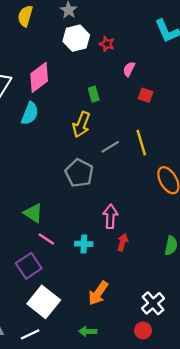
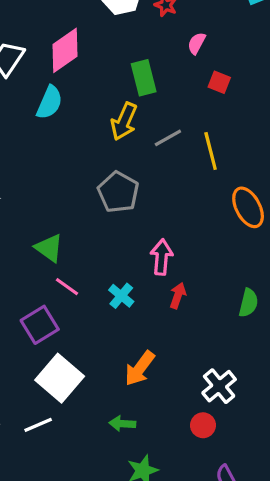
green rectangle: (94, 94) -> (144, 78), size x1.5
gray line: (110, 147) -> (168, 138), moved
cyan cross: (84, 244) -> (121, 296), turned 35

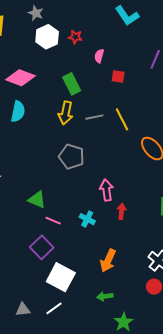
pink diamond: (65, 50) -> (20, 78), turned 68
gray line: (168, 138) -> (94, 117), turned 30

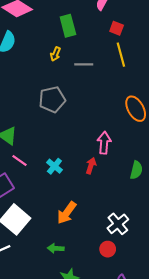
yellow arrow: (66, 113) -> (55, 54), size x0.6
yellow line: (122, 119) -> (121, 55), moved
gray pentagon: (72, 157) -> (52, 99), turned 30
pink arrow: (106, 190) -> (104, 143), moved

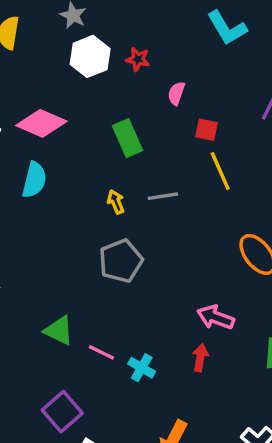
yellow arrow: (55, 54) -> (116, 202), moved, turned 144
pink arrow: (104, 143) -> (216, 317), turned -65
pink line: (20, 160) -> (101, 352), moved

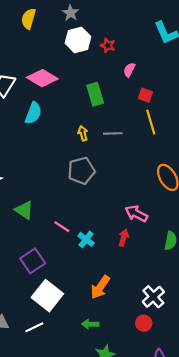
green triangle: (59, 331) -> (24, 210), moved

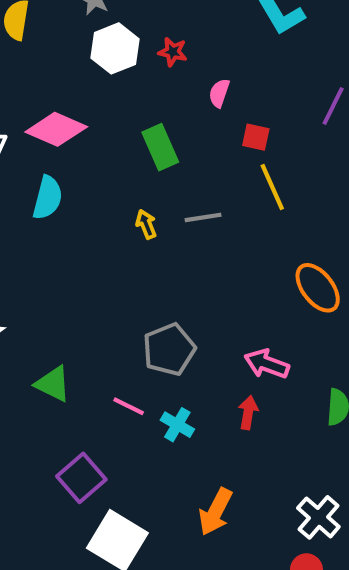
gray pentagon: (81, 171) -> (169, 349), moved

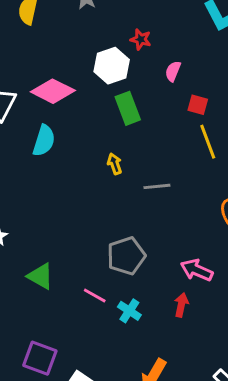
white hexagon: (115, 48) -> (112, 66), moved
gray line: (203, 217) -> (157, 186), moved
purple square: (81, 478) -> (40, 358), moved, turned -32

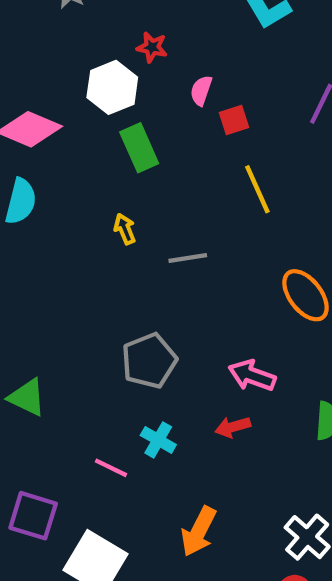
red square: (198, 105) -> (234, 120), moved, turned -30
pink line: (95, 296) -> (111, 468), moved
red arrow: (181, 305) -> (233, 427), turned -115

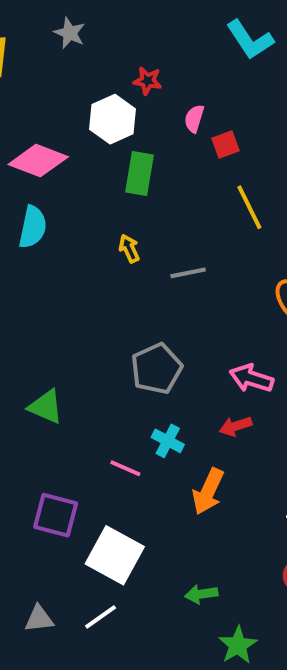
green rectangle: (139, 148) -> (139, 173), turned 36
orange arrow: (199, 531) -> (208, 492), moved

